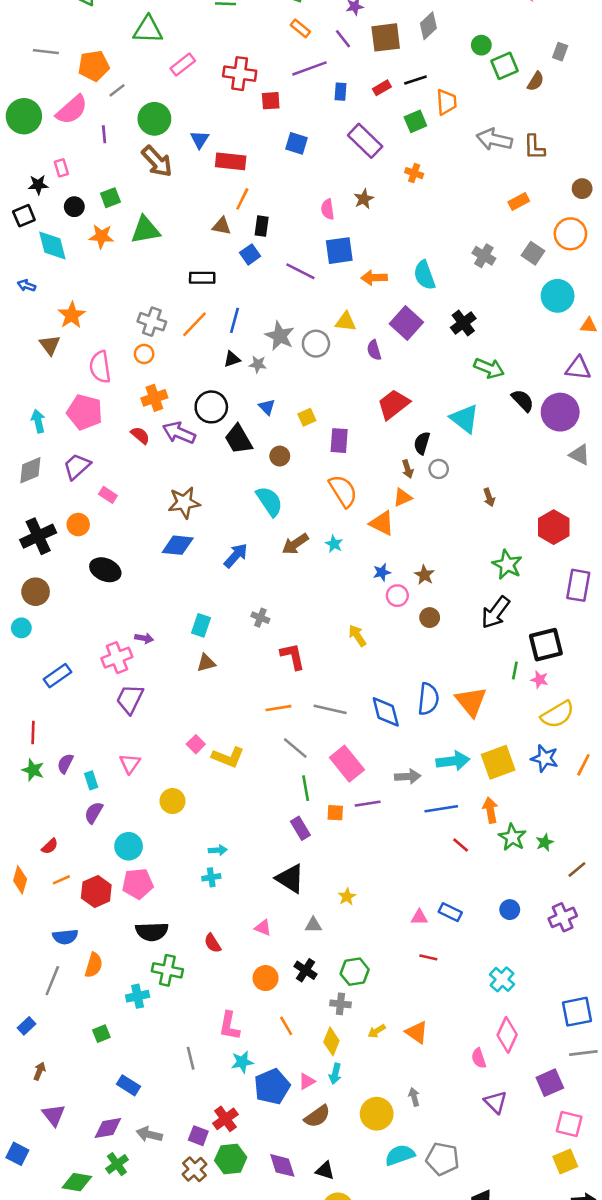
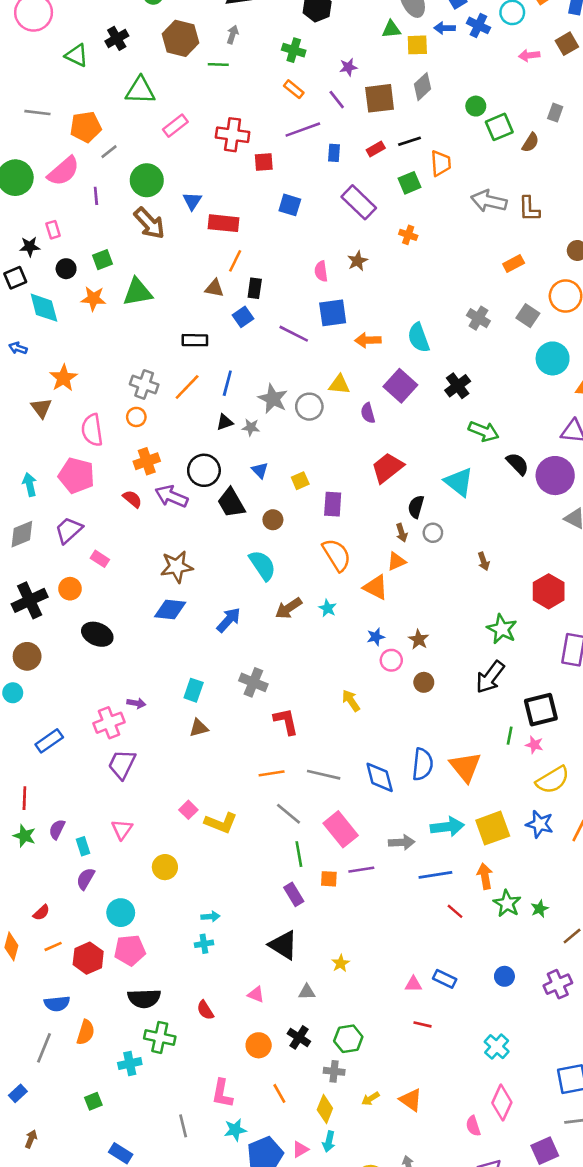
gray cross: (260, 618) -> (253, 682), size x1.5

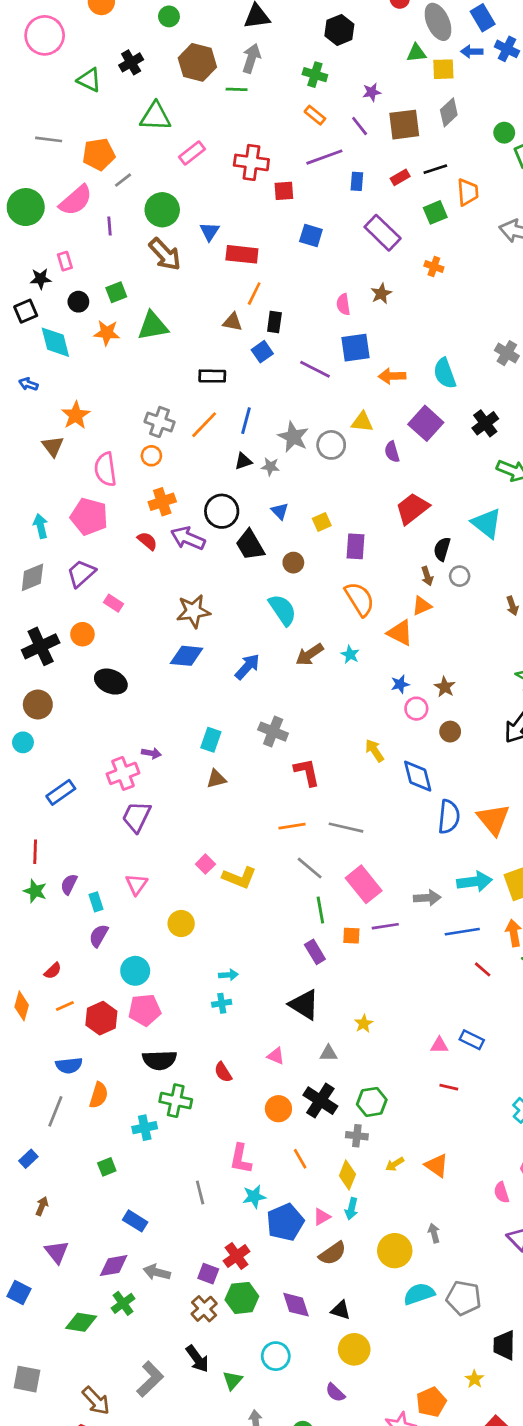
gray arrow: (233, 35) -> (251, 58), size x1.5
blue diamond: (380, 777) -> (418, 776), moved
black cross: (299, 1037) -> (320, 1101), size x1.4

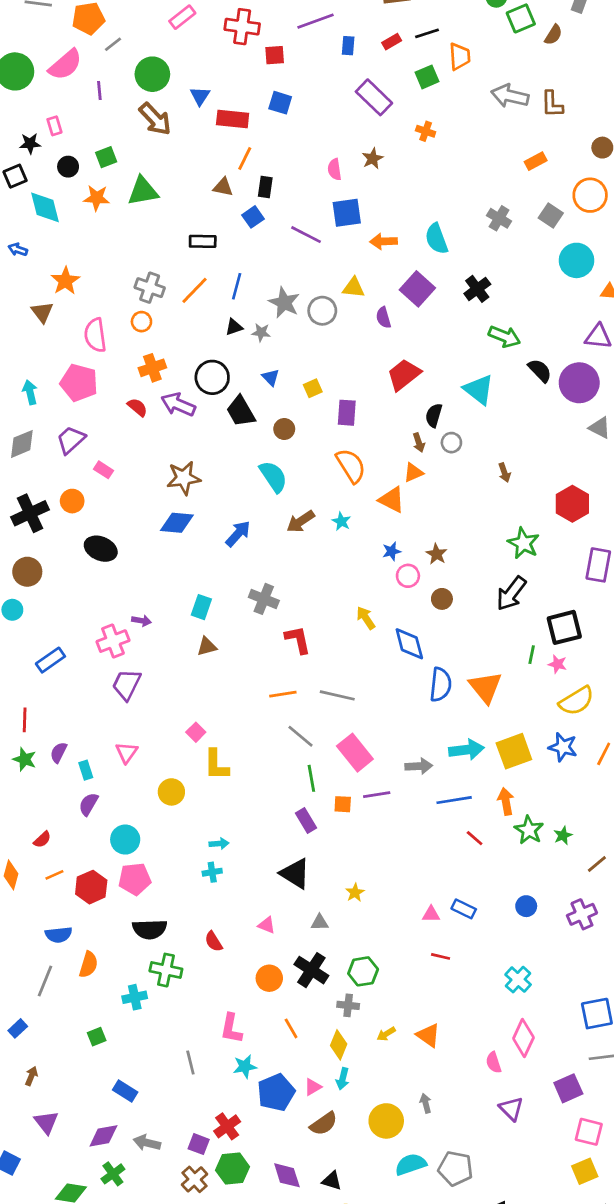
blue square: (311, 235) -> (280, 103), moved
yellow L-shape: (239, 878) -> (216, 765), moved, turned 68

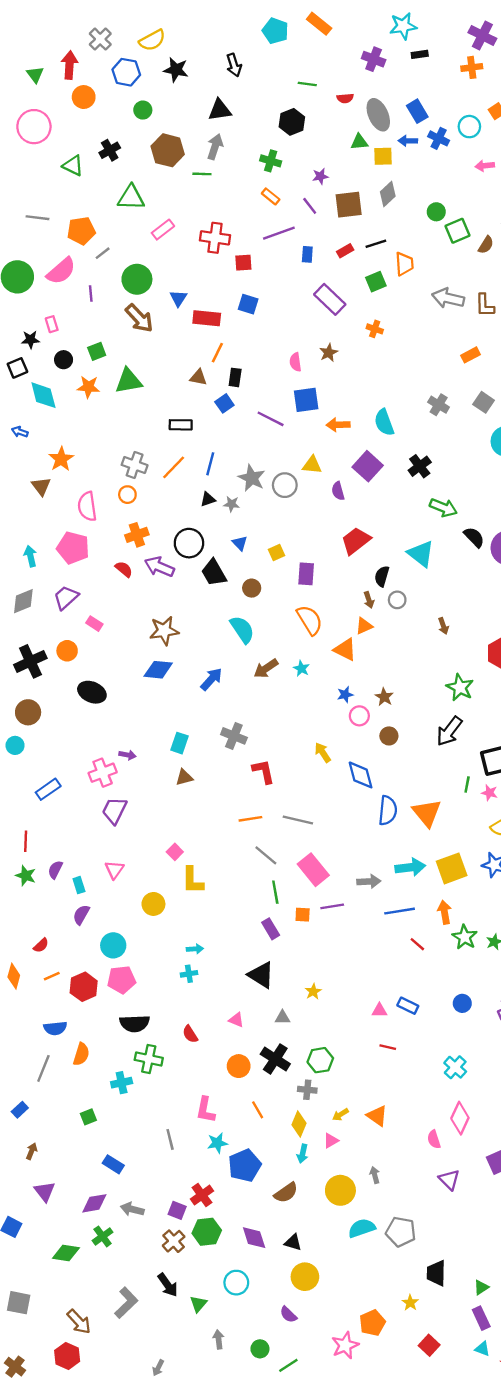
pink triangle: (313, 1087) -> (331, 1141), moved

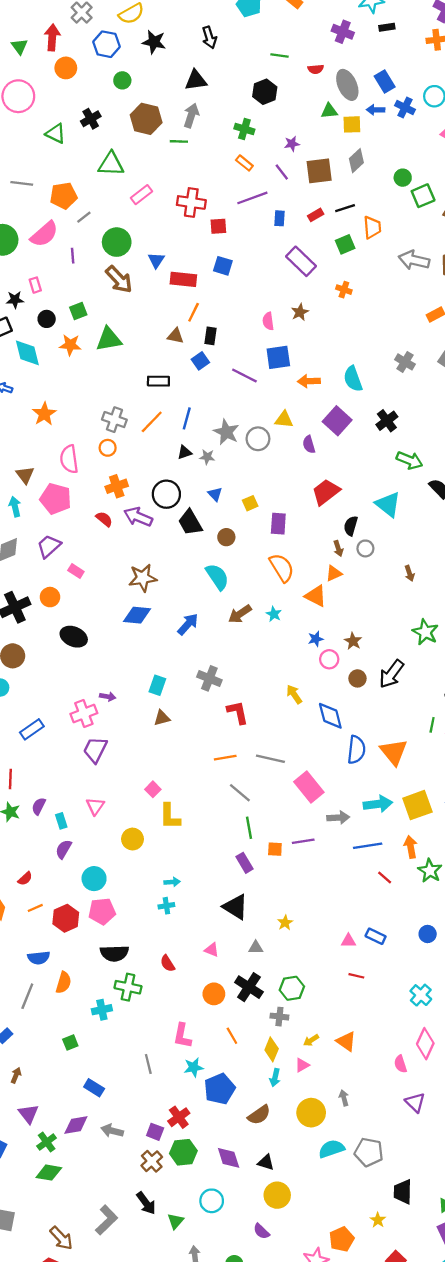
brown triangle: (41, 486) -> (25, 475), moved
black arrow: (449, 731) -> (391, 674), moved
pink rectangle: (313, 870) -> (309, 787), moved
green cross: (103, 1236) -> (47, 1142), moved

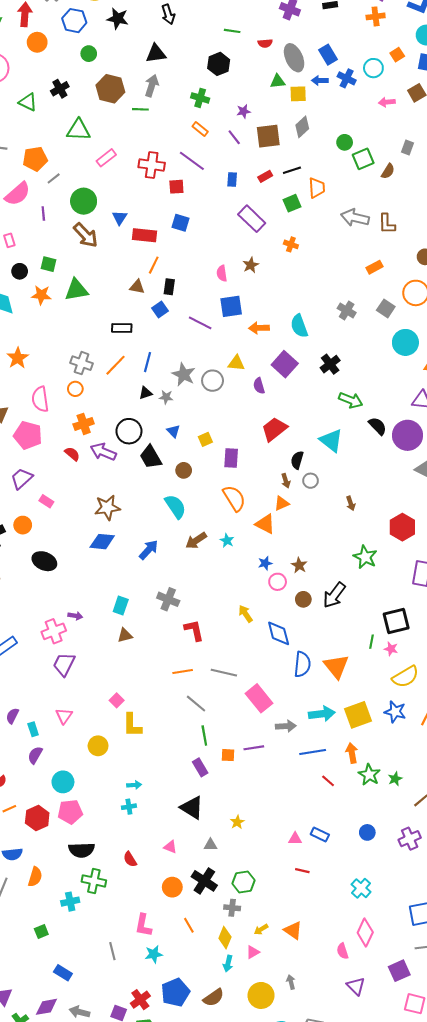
purple line: (252, 198) -> (192, 161), moved, turned 56
green square: (78, 311) -> (49, 264), turned 35
blue pentagon: (220, 1089) -> (175, 992), moved

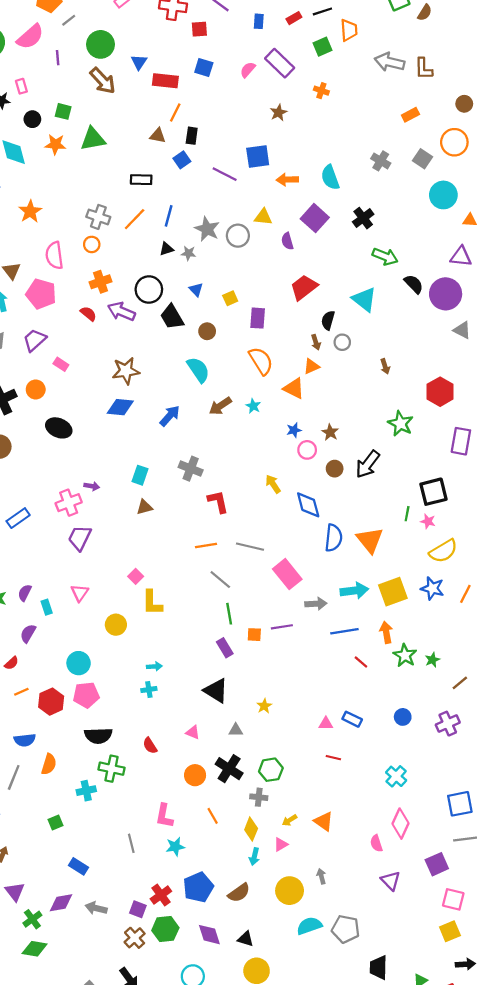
pink semicircle: (222, 273) -> (248, 70), moved, turned 49
purple semicircle: (35, 755) -> (28, 633), moved

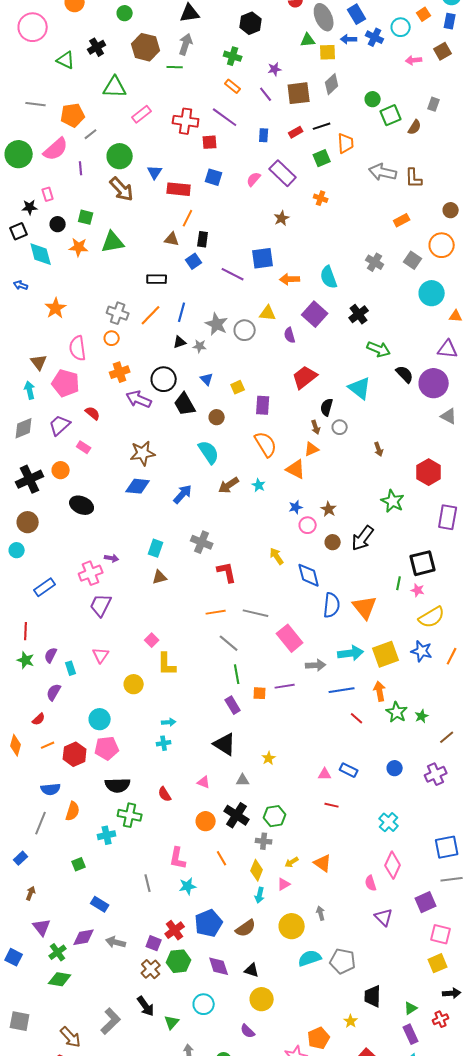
red semicircle: (88, 314) -> (93, 413), moved

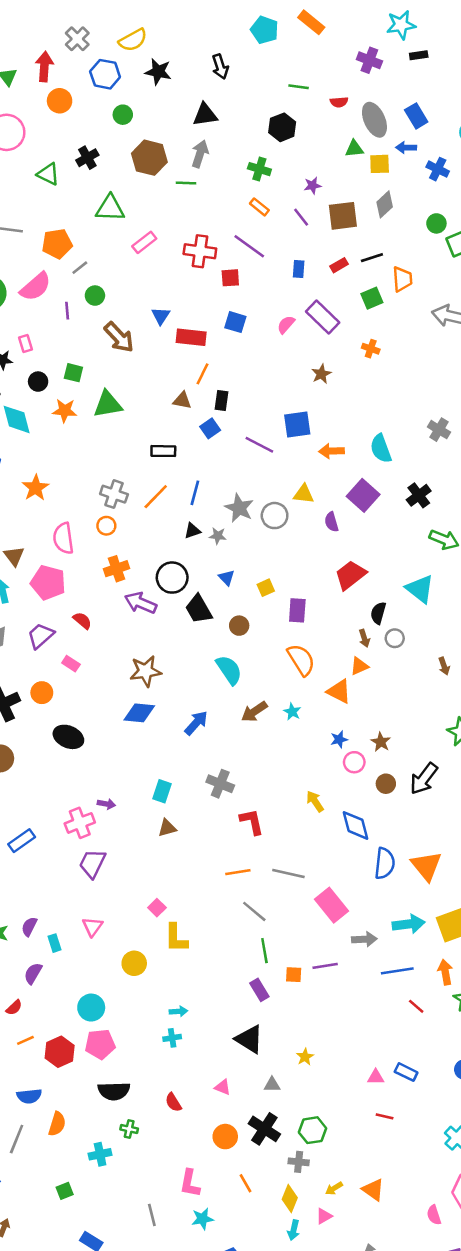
blue cross: (375, 37) -> (438, 169), moved
green circle: (120, 156) -> (95, 296), moved, size x0.6
green cross: (130, 815) -> (129, 1129), size x0.6

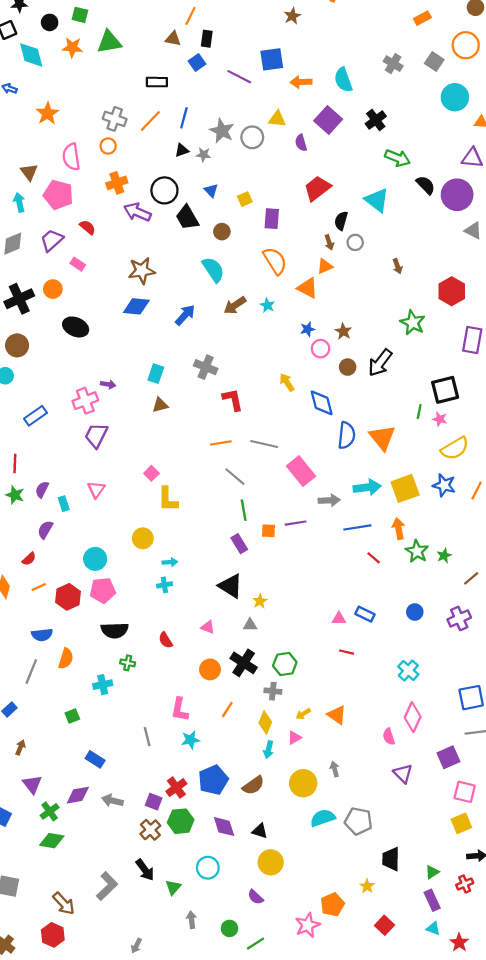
yellow circle: (134, 963) -> (143, 538), moved
yellow star: (305, 1057) -> (260, 601), moved
orange line: (245, 1183) -> (227, 710), turned 63

